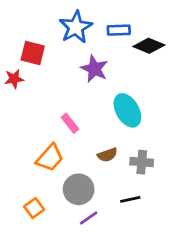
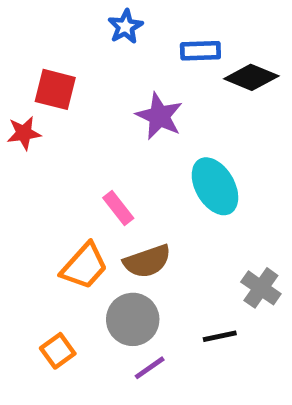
blue star: (76, 27) -> (125, 27), moved, size x0.6
brown semicircle: (107, 155) -> (147, 261), moved, size x1.4
gray cross: (142, 162) -> (261, 288), moved, turned 30

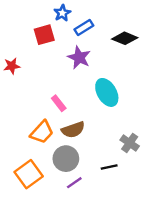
blue rectangle: (200, 51) -> (84, 27), moved, turned -30
red square: (55, 89) -> (44, 35), moved, turned -30
orange square: (58, 351) -> (29, 174), size x1.6

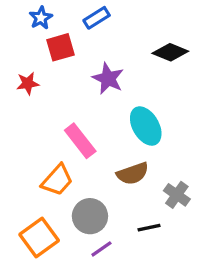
blue star: (62, 13) -> (41, 18), moved
blue rectangle: (84, 27) -> (97, 18), moved
red star: (12, 66) -> (28, 83), moved
pink rectangle: (59, 103) -> (80, 141), size x1.5
brown semicircle: (73, 130) -> (133, 174), moved

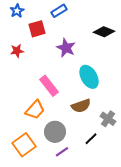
blue star: (41, 18) -> (17, 11), moved
black line: (149, 228) -> (91, 139), turned -32

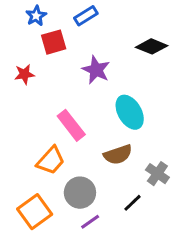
blue star: (17, 11) -> (36, 16), moved

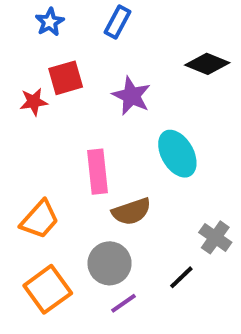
blue rectangle: (86, 16) -> (118, 22), turned -30
red square: (54, 42) -> (66, 78), moved
pink rectangle: (71, 125) -> (98, 172), turned 32
brown semicircle: (118, 155) -> (131, 211), moved
orange trapezoid: (51, 160) -> (40, 219), moved

